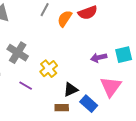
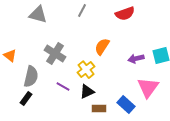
orange semicircle: (65, 19) -> (102, 47), moved
black triangle: (71, 90) -> (87, 92), moved

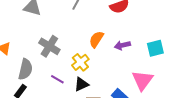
purple arrow: (136, 59) -> (122, 45), moved

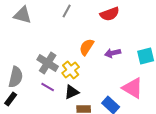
gray cross: (49, 46) -> (48, 63), moved
pink triangle: (142, 80) -> (133, 88), turned -35

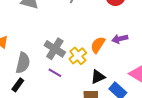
orange semicircle: (87, 47) -> (98, 45), moved
black triangle: (72, 92) -> (98, 77), moved

